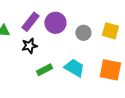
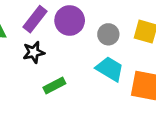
cyan trapezoid: (74, 68) -> (110, 69), moved

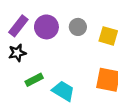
gray circle: (108, 34) -> (78, 27), moved
cyan trapezoid: (110, 69) -> (63, 91), moved

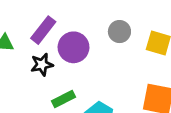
purple circle: (46, 27) -> (74, 47), moved

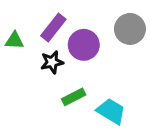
gray circle: (119, 32) -> (130, 29), size x1.4

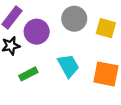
cyan trapezoid: (111, 111) -> (68, 66), moved, turned 30

